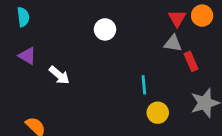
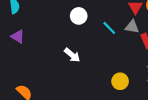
white arrow: (59, 75) -> (72, 55), moved
cyan line: (144, 85) -> (109, 28), moved, turned -40

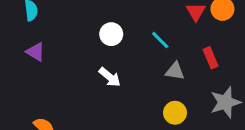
white circle: (79, 16) -> (111, 34), moved
gray triangle: (132, 27) -> (175, 71), moved

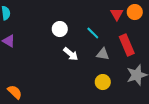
red rectangle: (211, 58) -> (127, 45), size x1.5
white arrow: (110, 77) -> (71, 54), moved

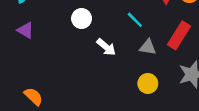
white circle: (60, 29) -> (82, 19), moved
red rectangle: (127, 45) -> (179, 35), turned 55

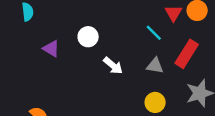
cyan line: (135, 20) -> (154, 33), moved
purple triangle: (26, 30) -> (51, 49), moved

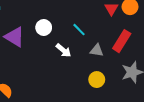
cyan line: (154, 33) -> (79, 30), moved
purple triangle: (51, 49) -> (15, 37), size x1.5

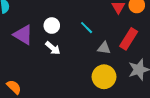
white arrow: (63, 50) -> (53, 48), moved
yellow circle: (97, 80) -> (104, 77), size x1.5

